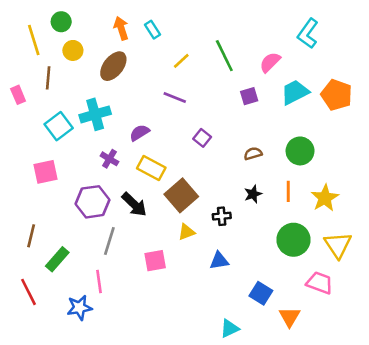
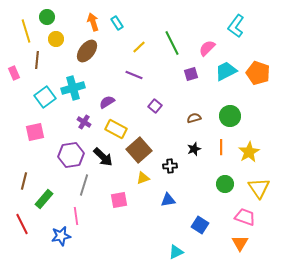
green circle: (293, 240) -> (225, 184), size x0.7
orange triangle: (290, 317) -> (240, 243), moved

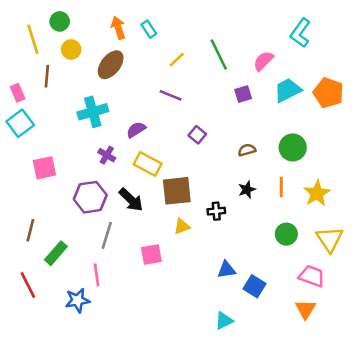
cyan square: (45, 97) -> (20, 123), moved
brown square: (139, 150) -> (177, 191), turned 35
blue triangle: (168, 200) -> (226, 270), moved

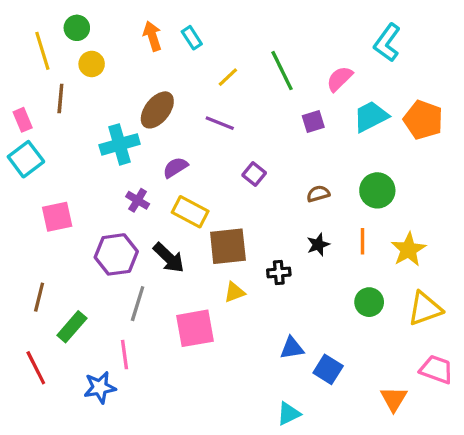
brown ellipse: (111, 65) -> (157, 110), moved
yellow triangle: (330, 239) -> (425, 309), turned 44
pink square: (151, 254) -> (195, 328), size x1.4
pink trapezoid: (312, 276) -> (436, 369), moved

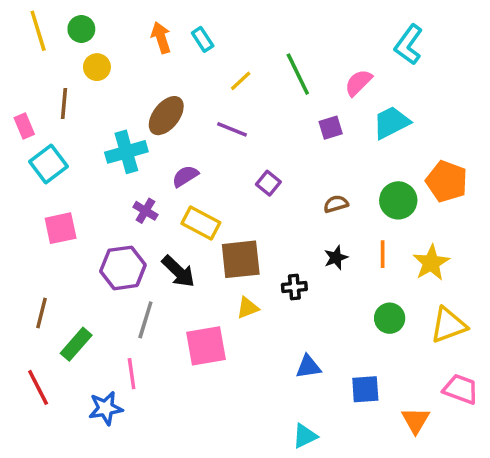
yellow line: (42, 51) -> (38, 31), moved
orange pentagon: (423, 120) -> (447, 181), moved
cyan square: (26, 159) -> (48, 164), moved
blue square: (328, 369) -> (365, 389), moved, turned -36

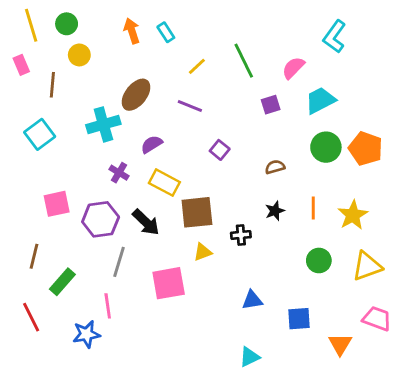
pink rectangle: (24, 126) -> (21, 65), moved
green circle: (398, 200) -> (326, 147), moved
pink square: (61, 228) -> (57, 204), moved

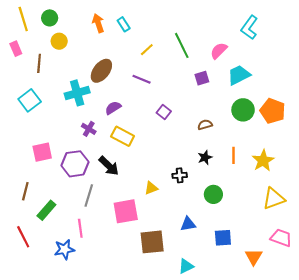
brown square: (197, 212) -> (152, 242), moved
green circle: (319, 260) -> (213, 194), moved

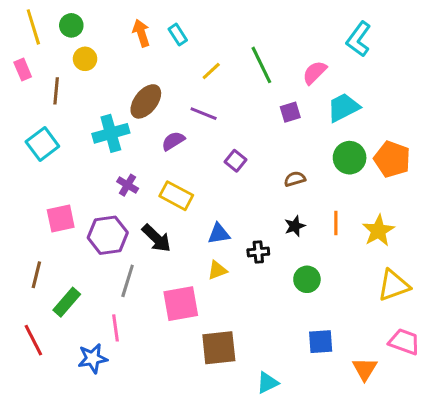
purple semicircle: (113, 108) -> (173, 141), moved
blue triangle: (188, 224) -> (219, 234), moved

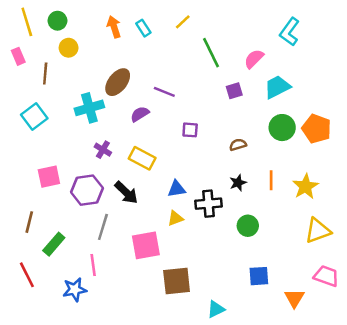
yellow line: (211, 71) -> (183, 22), moved
purple square: (236, 161) -> (190, 130), turned -35
black cross: (258, 252) -> (208, 204), size x1.5

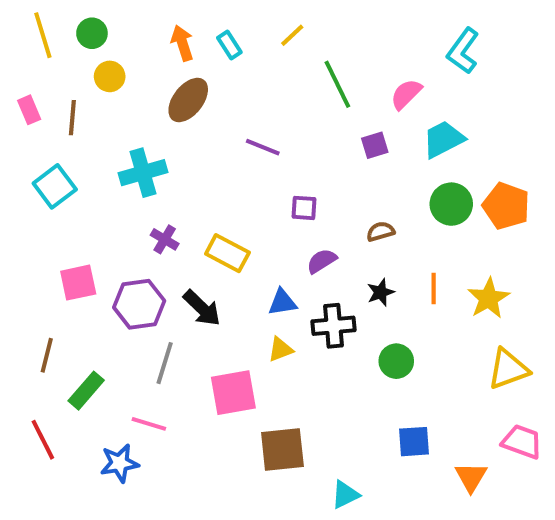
pink rectangle: (18, 56) -> (29, 110), moved
brown ellipse: (118, 82) -> (188, 100), moved
purple semicircle: (140, 114) -> (322, 261), moved
pink line: (93, 265) -> (149, 424), turned -65

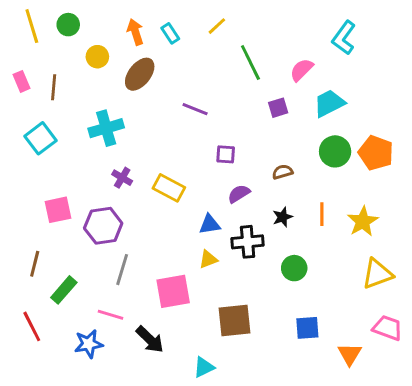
yellow circle: (110, 76) -> (97, 57), moved
black arrow: (202, 308) -> (150, 340), moved
brown square: (282, 449) -> (234, 321), moved
cyan triangle: (345, 495) -> (204, 367), moved

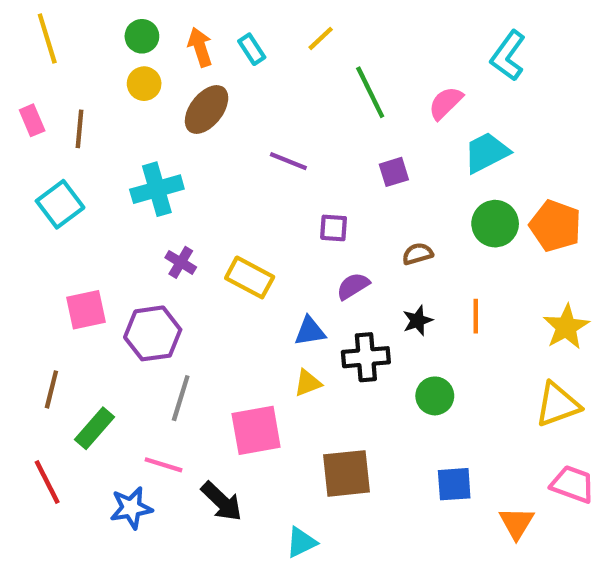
green circle: (68, 25) -> (142, 36), moved
purple square: (278, 108) -> (394, 172), moved
yellow star: (363, 221) -> (566, 327), moved

